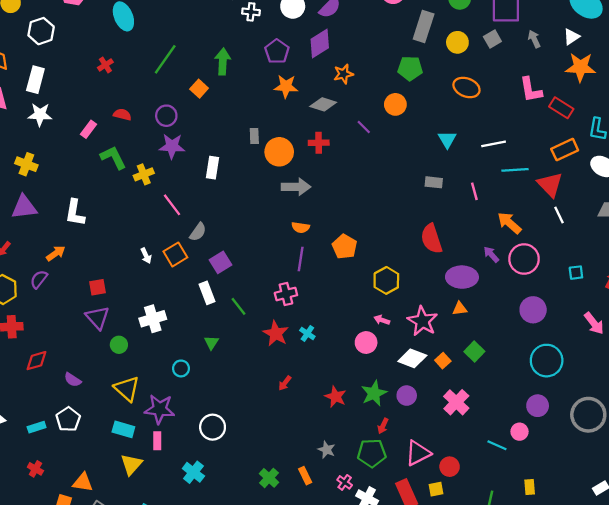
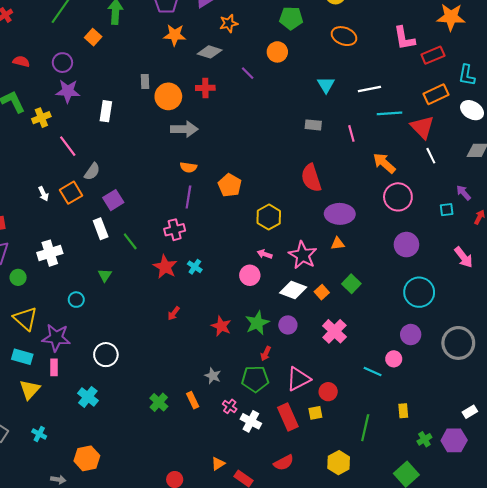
red rectangle: (561, 108) -> (433, 55), turned -55
purple arrow: (491, 254) -> (464, 193), moved

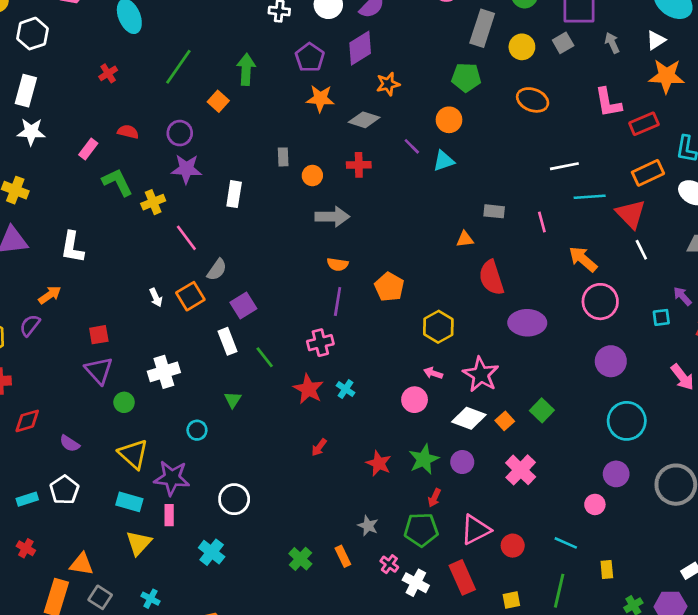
cyan triangle: (326, 85) -> (444, 161), moved, turned 42
orange circle: (168, 96) -> (312, 176), size x0.6
orange triangle: (338, 244) -> (465, 239), moved
cyan line: (373, 372) -> (566, 543), moved
yellow square: (315, 413) -> (511, 600), moved

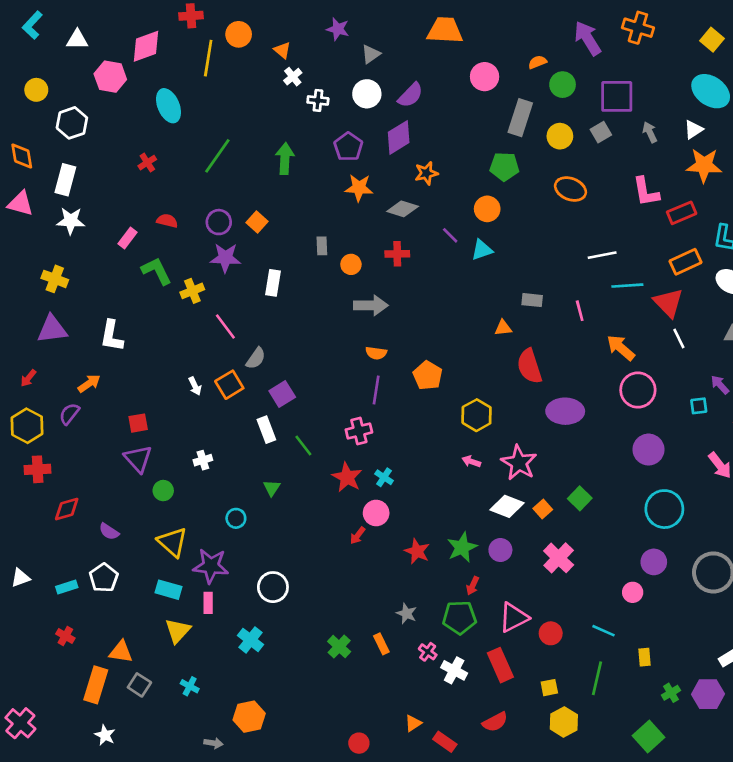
orange square: (218, 101) -> (257, 222), moved
white cross: (164, 372) -> (203, 460), size x0.6
pink circle: (415, 400) -> (376, 513), moved

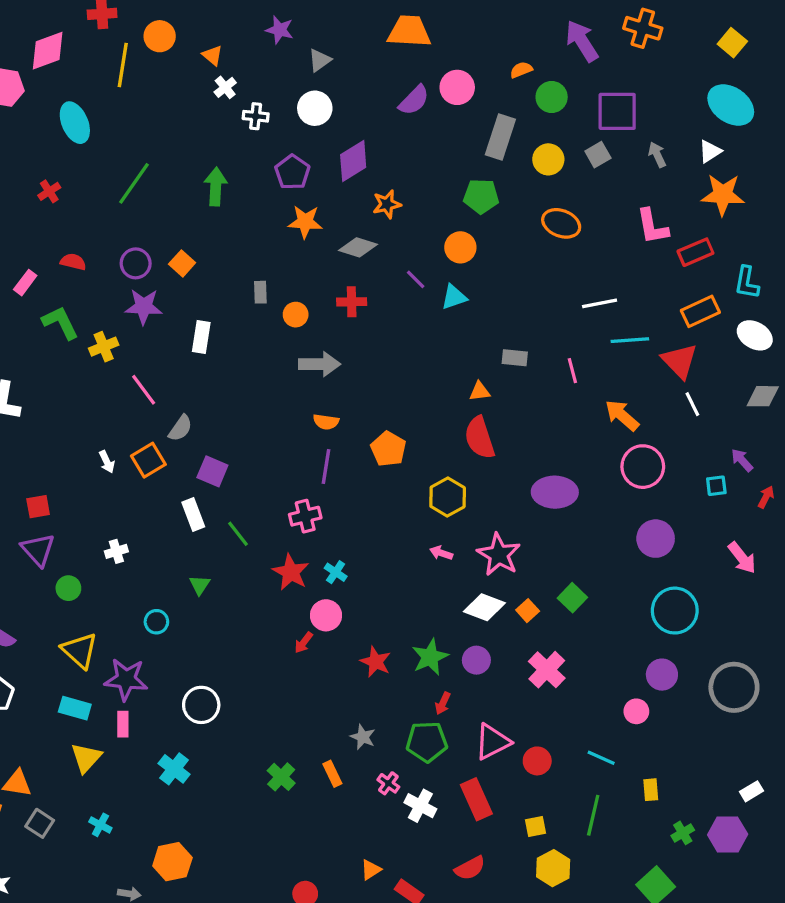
purple semicircle: (410, 95) -> (414, 100), moved
red semicircle: (529, 366) -> (480, 438), moved
purple square: (282, 394) -> (212, 471), turned -35

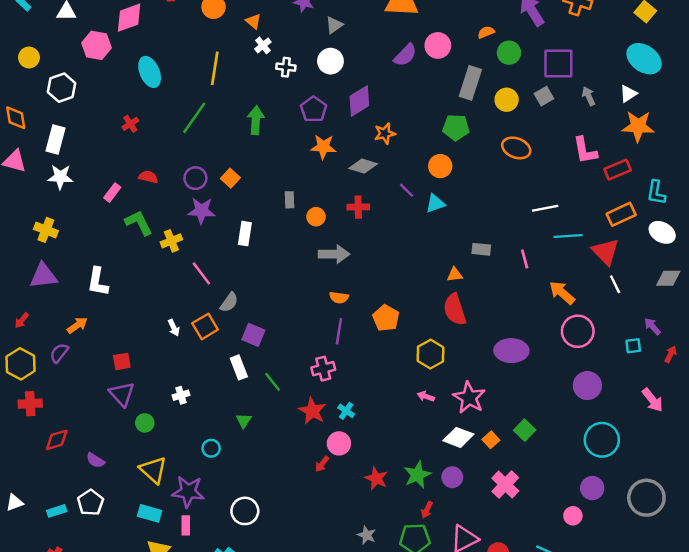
yellow line: (123, 65) -> (215, 68), moved

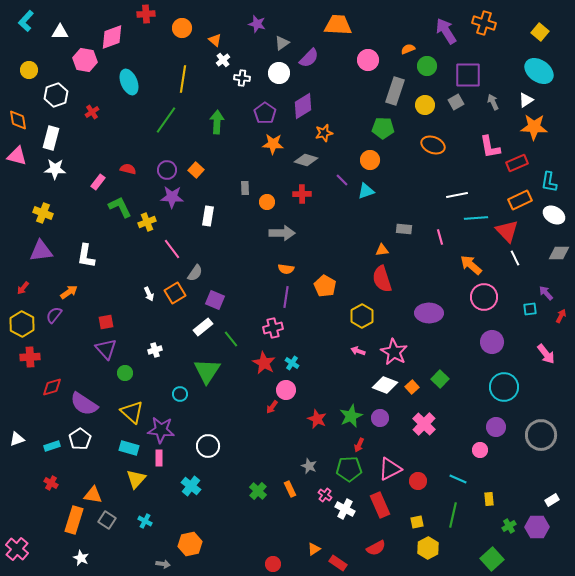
purple semicircle: (405, 55) -> (309, 58), moved
red cross: (130, 124) -> (92, 112), moved
white rectangle: (239, 367) -> (203, 327), turned 72
green triangle: (244, 421) -> (207, 371), size x2.0
purple semicircle: (95, 460) -> (84, 404), size x1.8

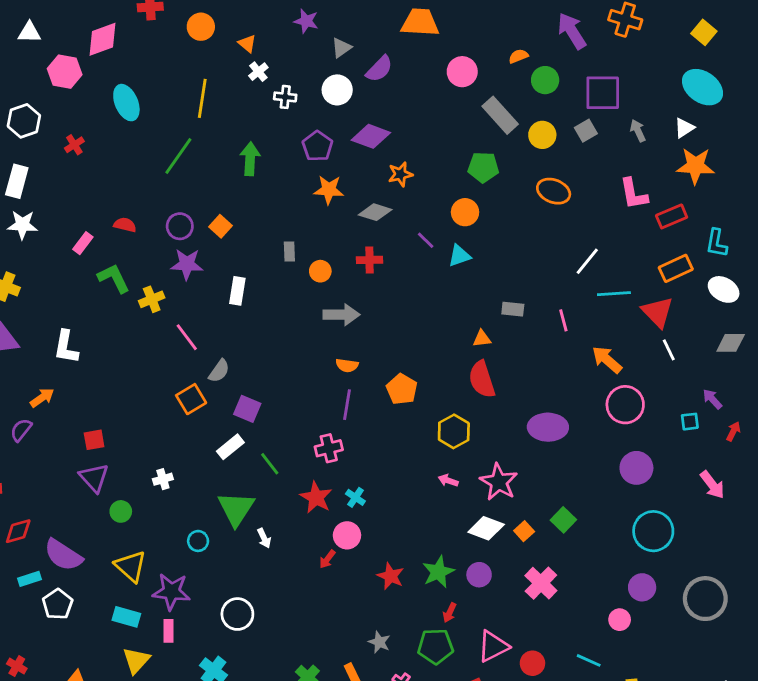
gray rectangle: (395, 91) -> (500, 115), turned -60
purple diamond: (303, 106) -> (371, 136), turned 52
white line: (457, 195) -> (587, 261), turned -40
white arrow: (149, 294) -> (264, 538), moved
cyan rectangle: (52, 446) -> (29, 579), moved

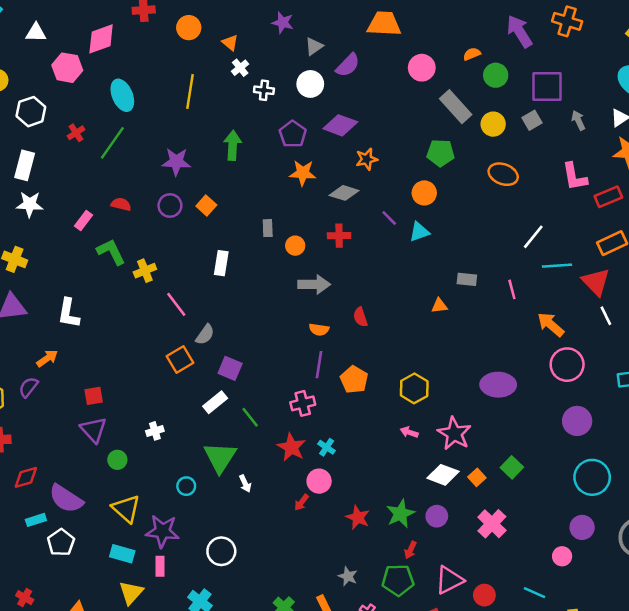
green line: (178, 156) -> (112, 143), moved
purple star: (187, 264) -> (176, 162), moved
red semicircle: (482, 379) -> (360, 317), moved, size x0.6
orange pentagon: (402, 389) -> (354, 380), moved

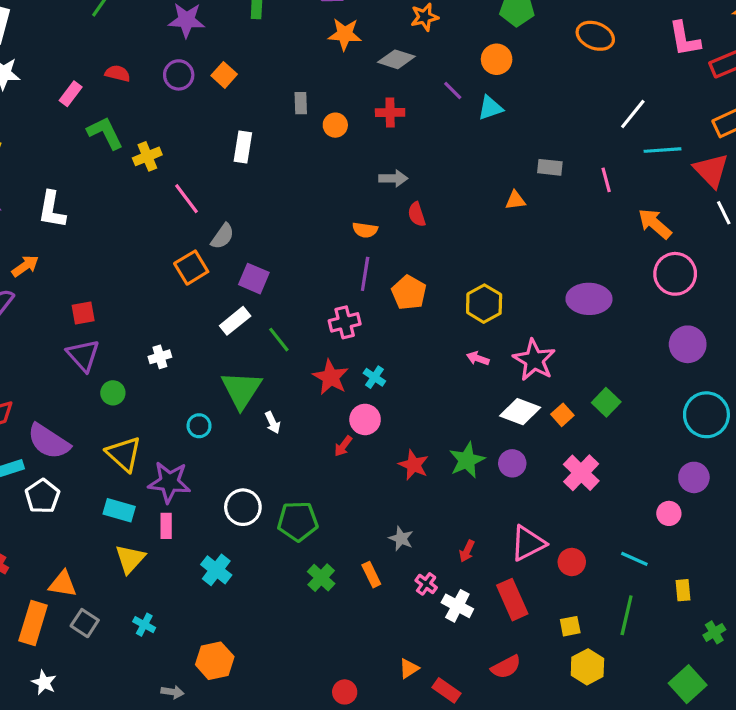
gray arrow: (314, 284) -> (393, 178), moved, size x0.7
red arrow: (410, 550) -> (467, 551), moved
green pentagon: (398, 580) -> (298, 521), moved

